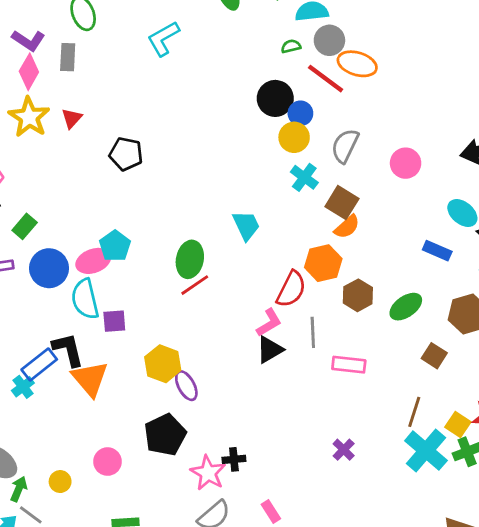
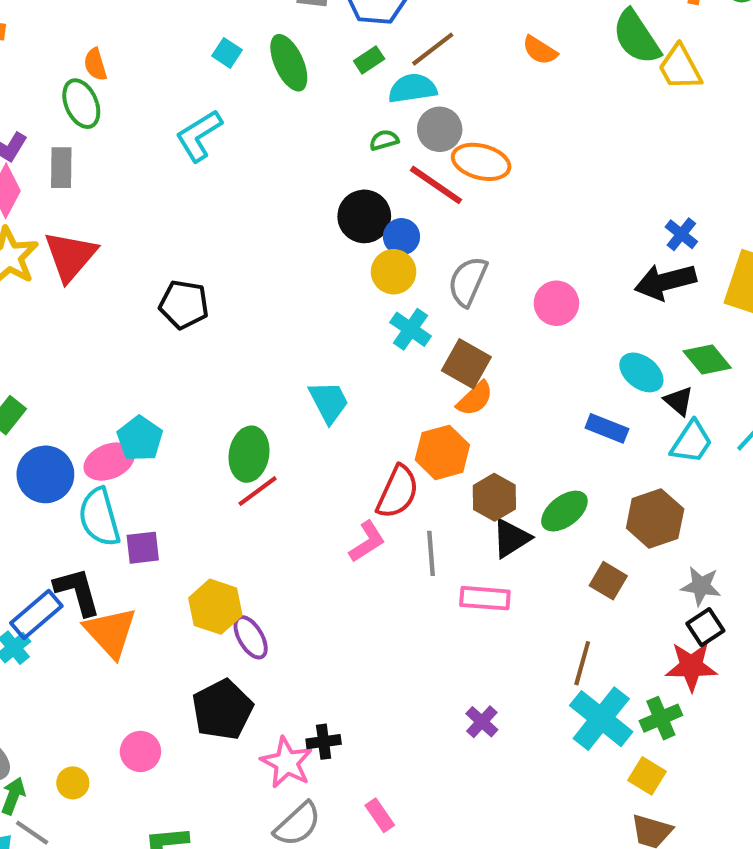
red triangle: (72, 118) -> (70, 256), size x1.8
black pentagon: (126, 154) -> (184, 304), moved
black triangle: (270, 350) -> (511, 538), moved
yellow square: (458, 424) -> (647, 776), moved

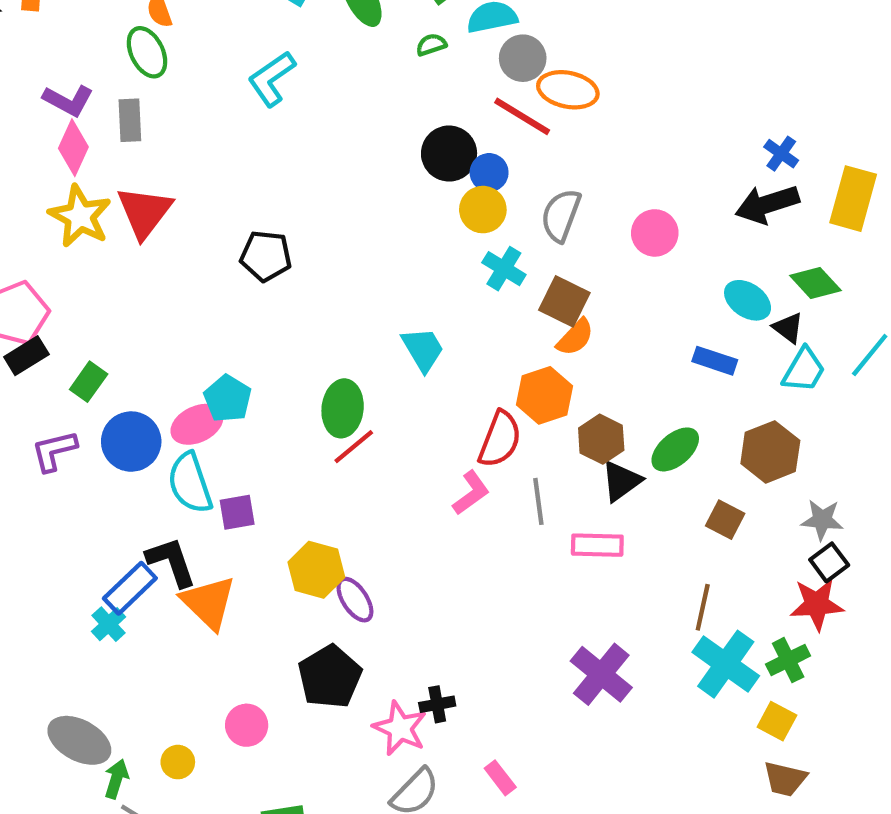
green semicircle: (384, 140) -> (431, 45), moved
purple cross: (482, 722) -> (601, 674), size x1.8

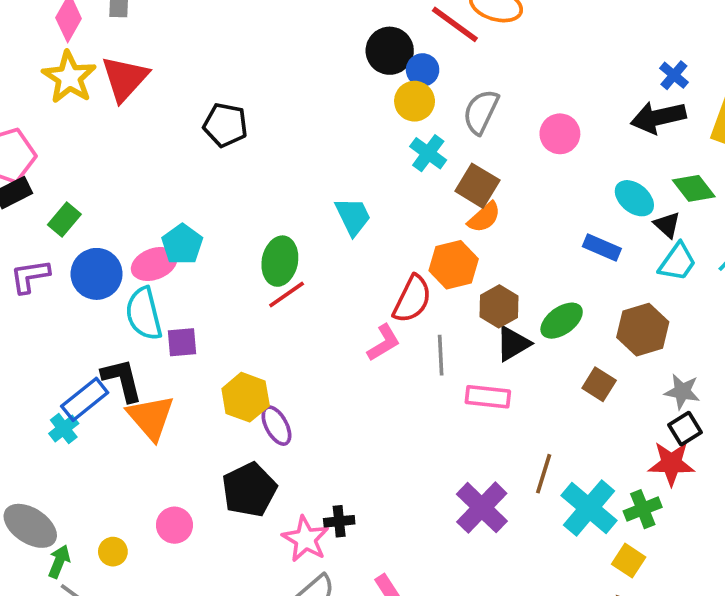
brown line: (703, 607) -> (544, 474), moved

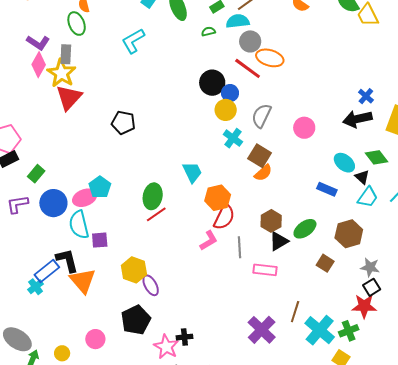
yellow star: (69, 77) -> (61, 73), moved
orange hexagon: (454, 265) -> (218, 198), moved

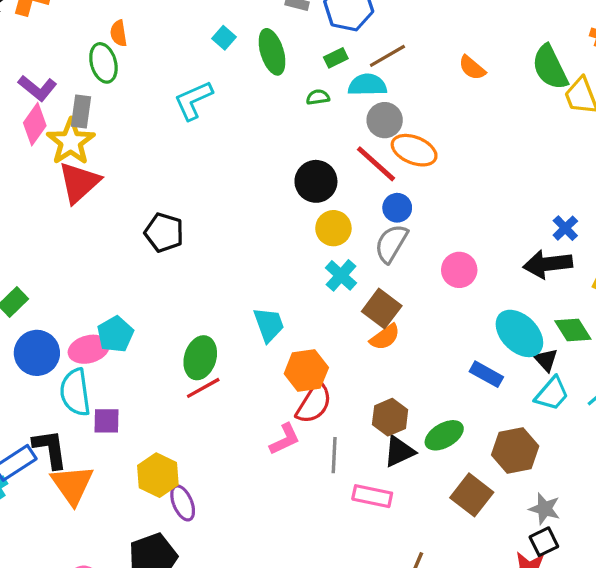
blue circle: (230, 93) -> (397, 208), moved
cyan ellipse: (344, 163) -> (519, 333), size x1.4
brown square: (325, 263) -> (472, 495), size x1.4

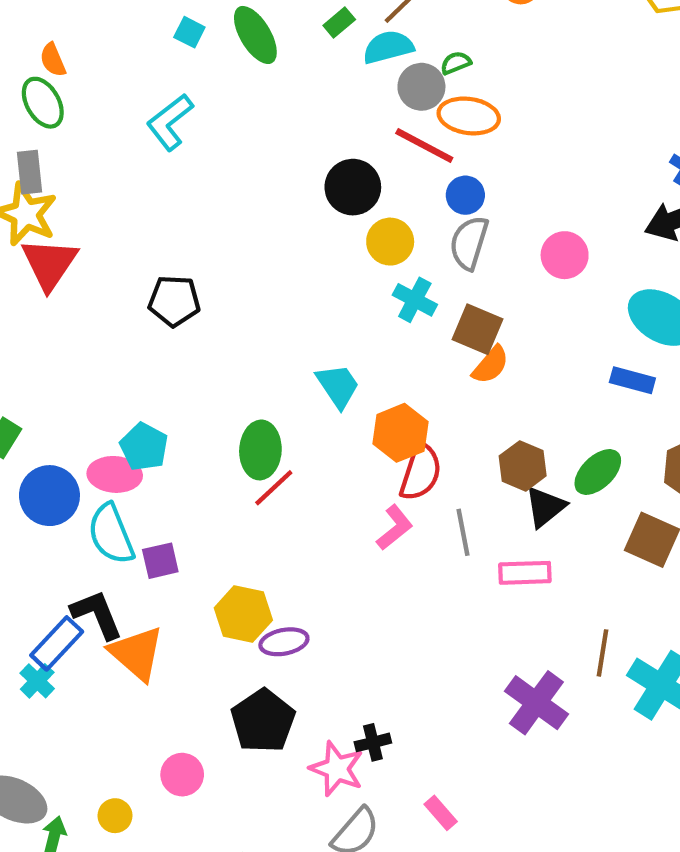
green semicircle: (318, 97) -> (456, 63), moved
pink ellipse: (89, 349) -> (115, 474), turned 33
purple ellipse: (183, 503) -> (284, 642), turned -64

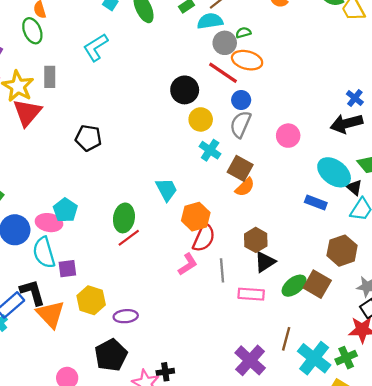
gray rectangle: (29, 172) -> (50, 77), moved
green ellipse: (598, 472) -> (294, 286), moved
yellow hexagon: (243, 614) -> (91, 300), moved

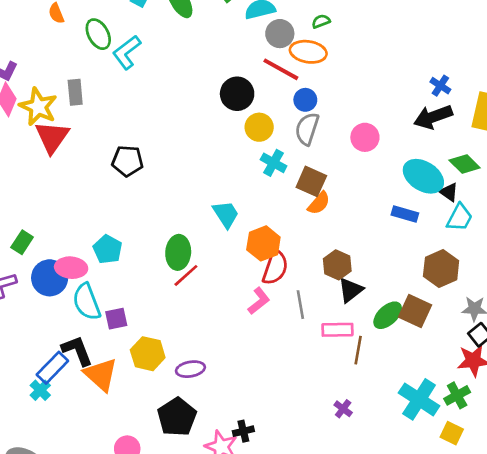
green ellipse: (32, 31) -> (98, 34), moved
green semicircle: (243, 33) -> (321, 21), moved
pink ellipse: (49, 223) -> (71, 268), moved
brown line: (286, 339) -> (358, 350), moved
purple cross: (250, 360) -> (343, 409), size x0.5

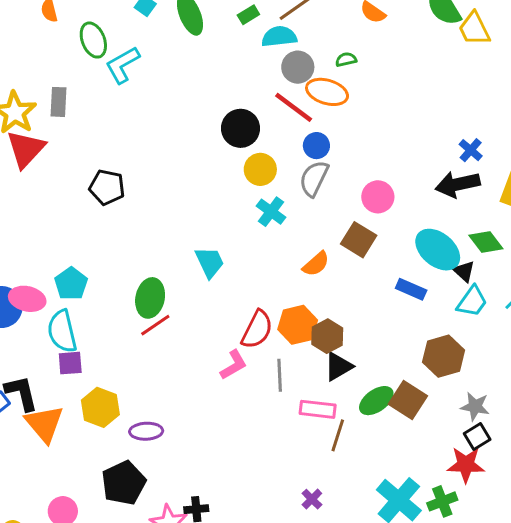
brown square: (311, 181) -> (359, 240), moved
orange hexagon: (263, 243) -> (298, 325), moved
cyan semicircle: (87, 302) -> (62, 331), moved

